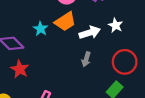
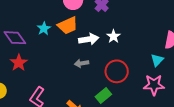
gray arrow: (86, 59) -> (81, 63), turned 56

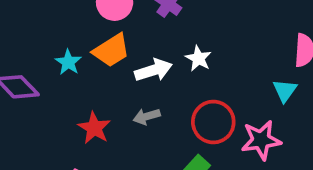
red star: (19, 63) -> (94, 128), moved
pink star: (154, 85) -> (261, 140), moved

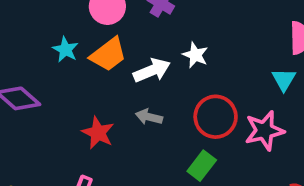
cyan star: (68, 62) -> (65, 50), moved
gray arrow: (147, 116) -> (149, 117), turned 35

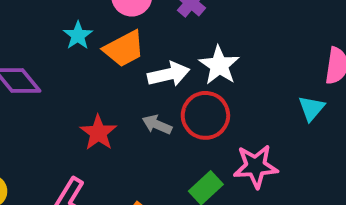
white star: (195, 55) -> (219, 65), size x1.4
red circle: (216, 117) -> (205, 115), moved
pink star: (264, 131) -> (256, 166), moved

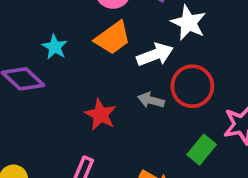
cyan star: (78, 35) -> (55, 47), moved
white star: (219, 65) -> (189, 23), moved

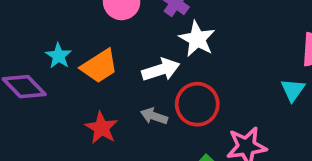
orange trapezoid: (113, 38) -> (99, 66), moved

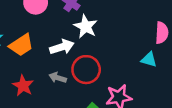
cyan triangle: (293, 90) -> (149, 60), turned -49

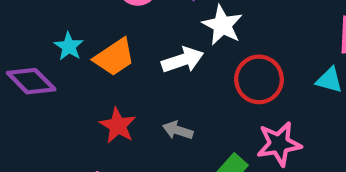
red circle: (86, 70) -> (259, 79), moved
gray arrow: (58, 78) -> (178, 130), moved

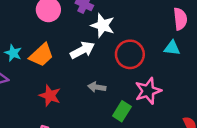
gray arrow: (178, 130) -> (97, 87), moved

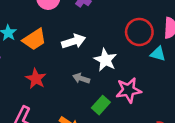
white star: (103, 26) -> (105, 60), moved
red circle: (130, 54) -> (139, 32), moved

